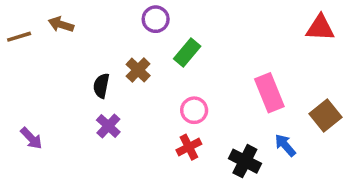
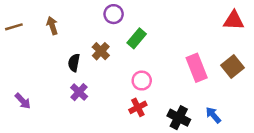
brown arrow: (61, 24) -> (52, 26), moved, turned 54
brown square: (325, 115) -> (232, 66), moved
blue arrow: (285, 145) -> (213, 115), moved

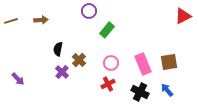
red triangle: (234, 20) -> (183, 16), turned -30
brown arrow: (52, 26) -> (41, 20), turned 104
brown cross: (101, 51) -> (79, 60), moved
brown square: (232, 66) -> (169, 62), moved, turned 30
pink rectangle: (197, 68) -> (143, 64), moved

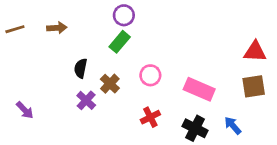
red triangle: (183, 16) -> (255, 52), moved, turned 30
green rectangle: (107, 30) -> (120, 42), moved
brown square: (169, 62) -> (254, 86), moved
pink circle: (111, 63) -> (150, 75), moved
pink rectangle: (143, 64) -> (199, 89), turned -45

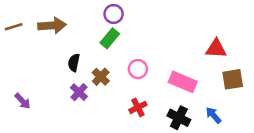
brown arrow: (57, 28) -> (52, 26), size x1.5
red triangle: (255, 52) -> (216, 49), moved

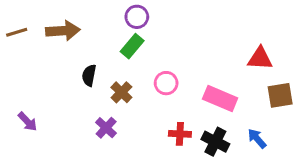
purple cross: (79, 92) -> (106, 128), moved
red cross: (138, 107) -> (180, 134), moved, turned 30

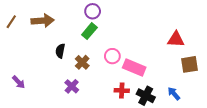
brown line: (17, 32) -> (11, 22), turned -40
pink rectangle: (220, 98) -> (134, 68), moved

